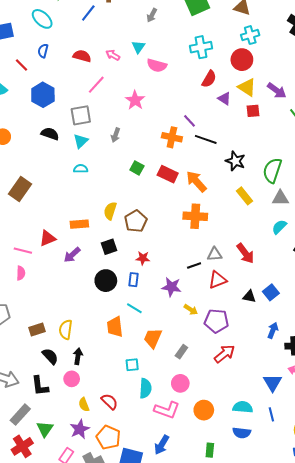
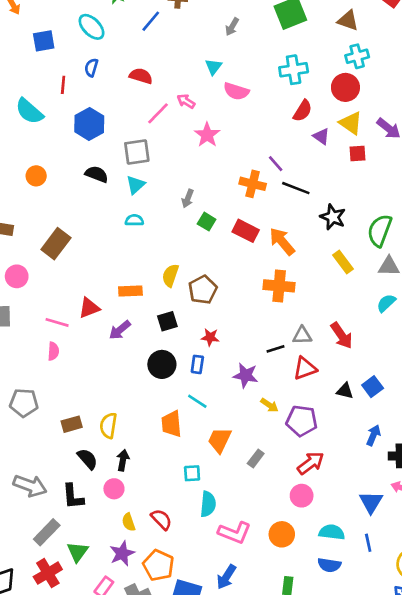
pink arrow: (113, 55) -> (186, 101), moved
red line: (21, 65) -> (63, 85), turned 48
gray arrow: (116, 135) -> (188, 199), moved
pink circle: (180, 383) -> (302, 496), moved

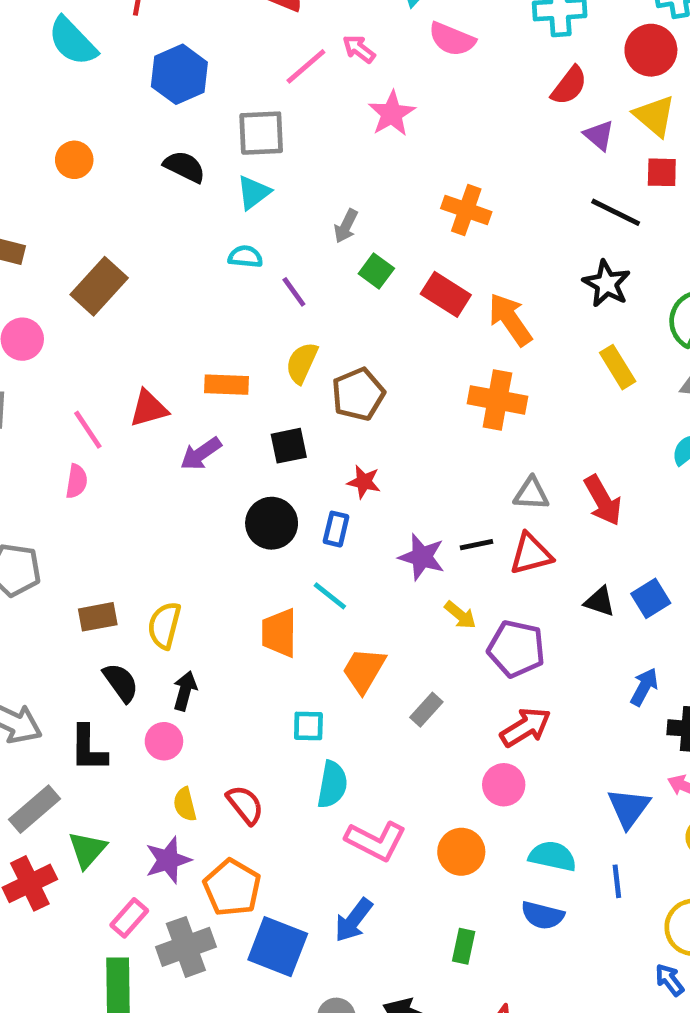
purple line: (276, 164) -> (294, 292), moved
black line: (296, 188) -> (616, 212), moved
pink line: (57, 322) -> (88, 430), turned 35
black line: (275, 349) -> (477, 545), moved

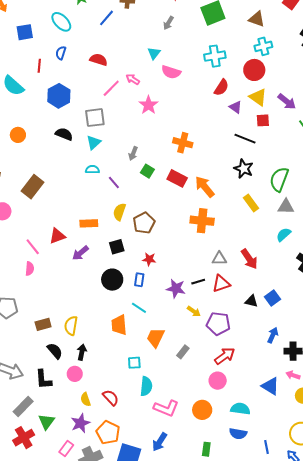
blue triangle: (629, 808) -> (270, 386), turned -30
blue line: (617, 881) -> (267, 447), moved

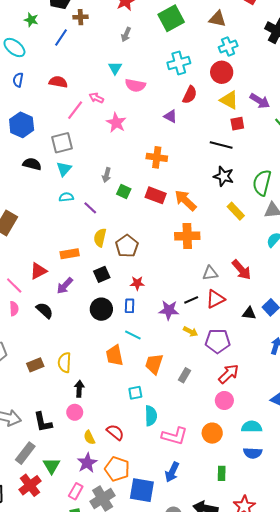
purple triangle: (235, 107) -> (170, 116), moved
black semicircle: (55, 351) -> (45, 310), moved

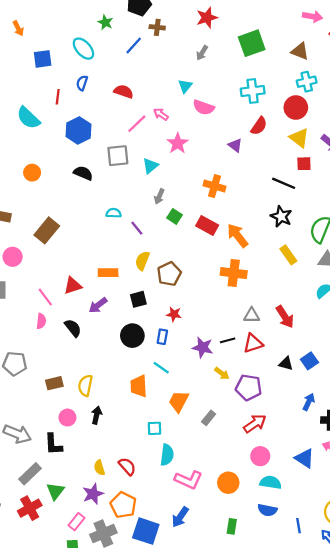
cyan triangle: (64, 169) -> (150, 166), moved
pink circle: (224, 400) -> (260, 456), moved
pink circle: (75, 412) -> (67, 418), moved

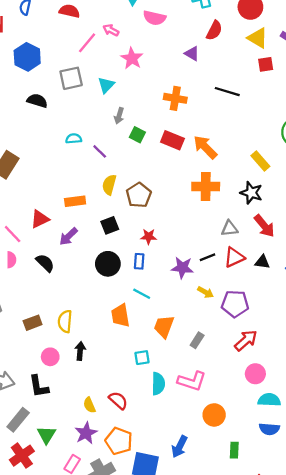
black line: (284, 183) -> (227, 92), moved
black star: (281, 216) -> (251, 193), moved
black triangle: (286, 364) -> (262, 262), moved
pink L-shape: (188, 480) -> (192, 381), moved
orange circle: (228, 483) -> (214, 415), moved

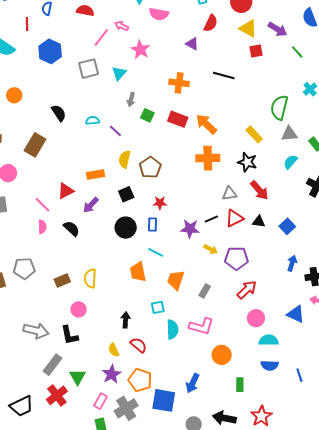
black semicircle: (37, 101) -> (59, 113), moved, turned 42
black arrow: (80, 351) -> (126, 320), moved

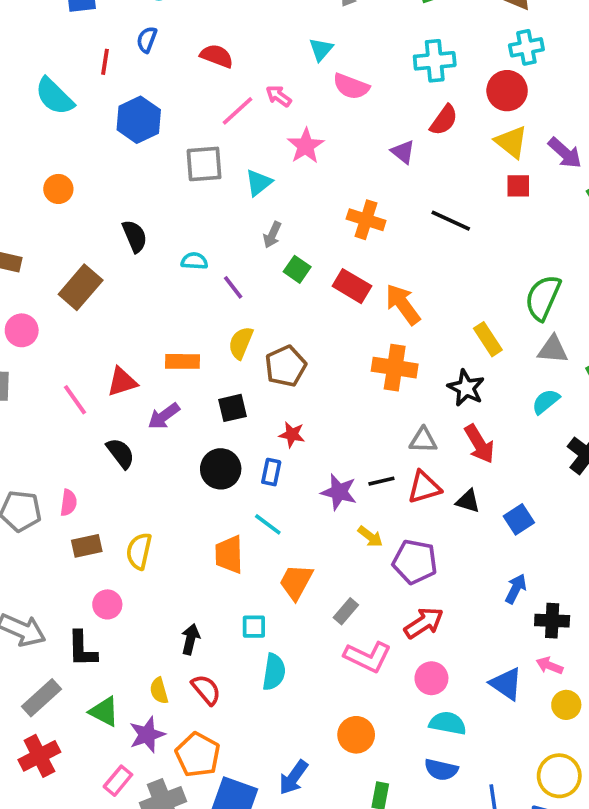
pink semicircle: (42, 227) -> (68, 503), moved
pink L-shape: (201, 326) -> (368, 657), moved
green triangle: (78, 377) -> (104, 712), moved, turned -42

